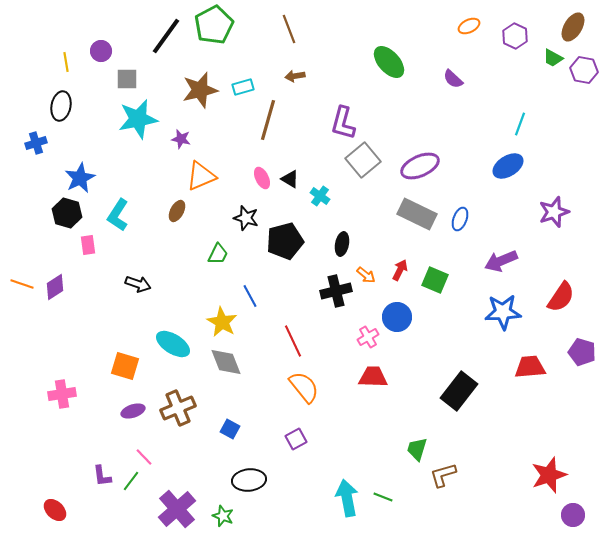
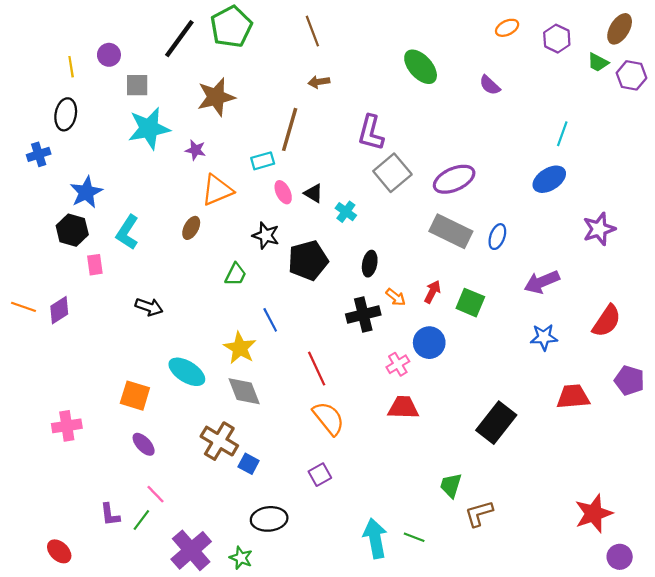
cyan rectangle: (243, 87) -> (263, 161), moved
blue star: (503, 312) -> (544, 337), size x0.7
brown cross: (178, 408) -> (219, 441), moved, turned -36
purple ellipse: (133, 411) -> (144, 444), turned 65

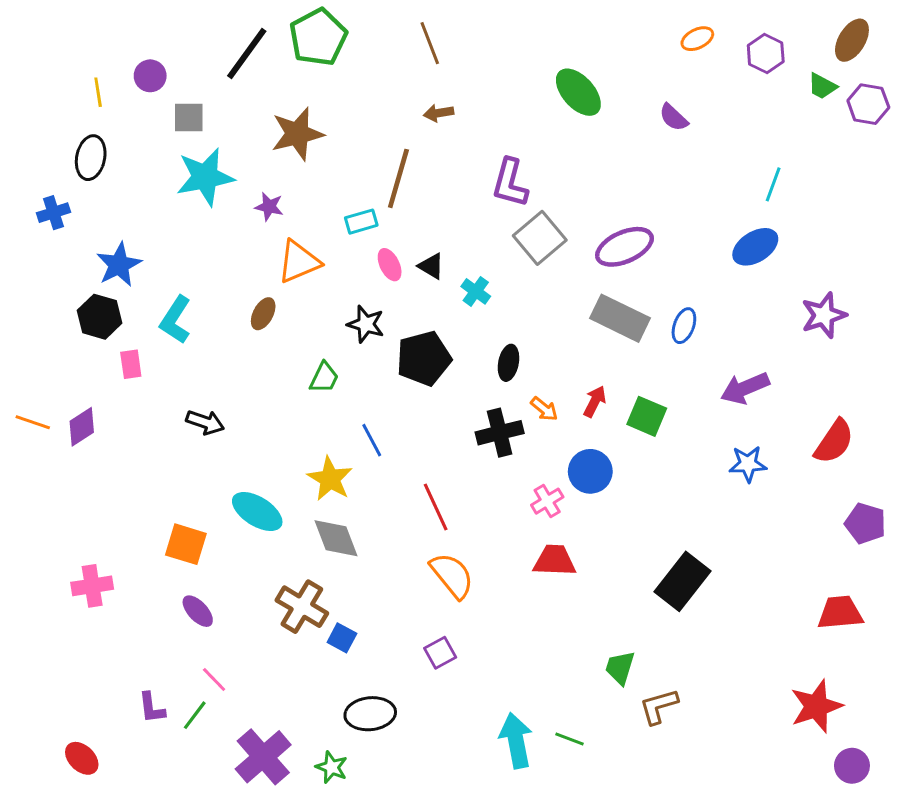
red trapezoid: (573, 397) -> (840, 613), moved

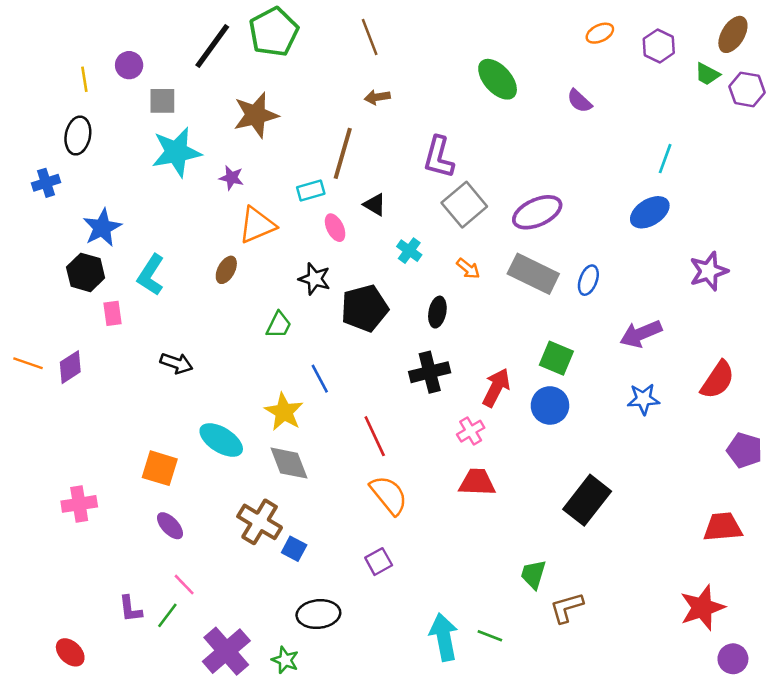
black triangle: (431, 266) -> (375, 205), moved
red arrow: (595, 401) -> (496, 388), moved, size x1.4
orange arrow: (544, 409) -> (468, 269), moved
blue circle: (590, 471) -> (550, 405), moved

